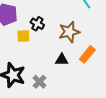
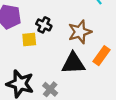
black triangle: (62, 60) -> (73, 63), size x1.6

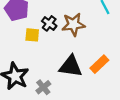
brown star: (80, 32) -> (73, 24), moved

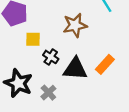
black cross: (49, 23) -> (51, 57), moved

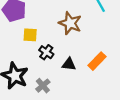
brown star: (75, 25) -> (70, 23), turned 30
black triangle: (75, 69) -> (69, 64), size x0.6

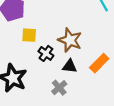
brown star: (70, 23) -> (70, 40), moved
gray cross: (43, 86) -> (59, 88), moved

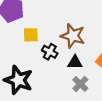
gray cross: (59, 88) -> (80, 84), moved

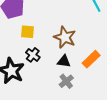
black cross: (50, 52) -> (33, 55), moved

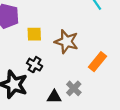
yellow square: (27, 32) -> (34, 34), moved
black triangle: (64, 61) -> (54, 97), moved

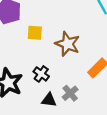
black cross: (35, 65) -> (41, 74), moved

